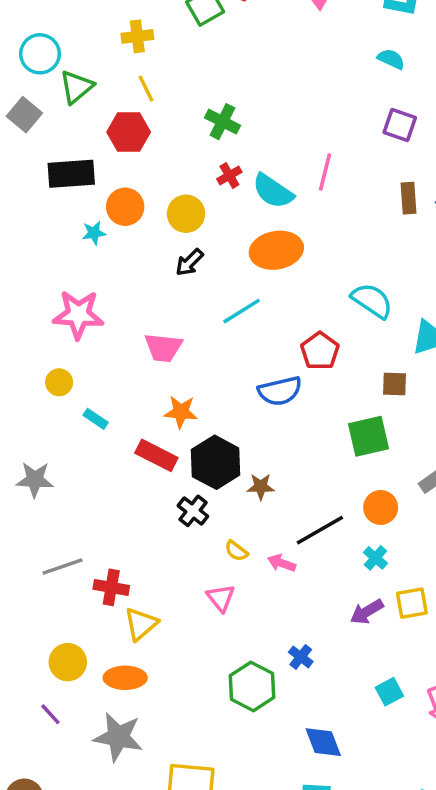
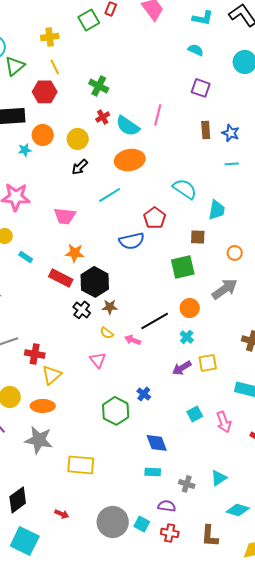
brown star: (261, 487) -> (110, 307), moved

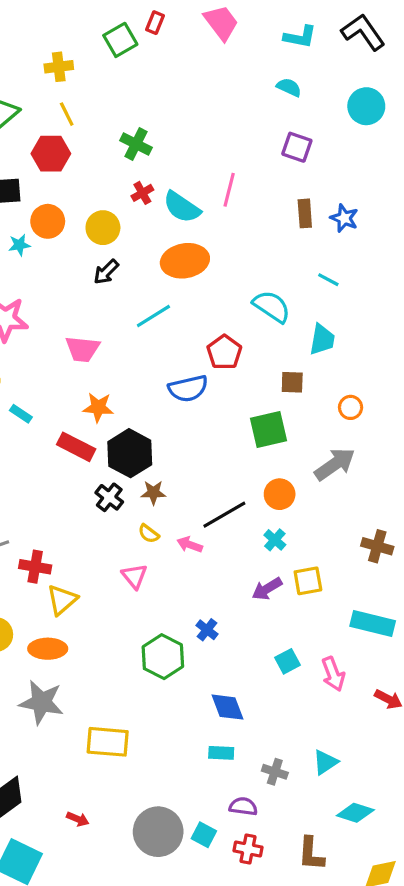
cyan line: (232, 164) -> (328, 280), moved, turned 32

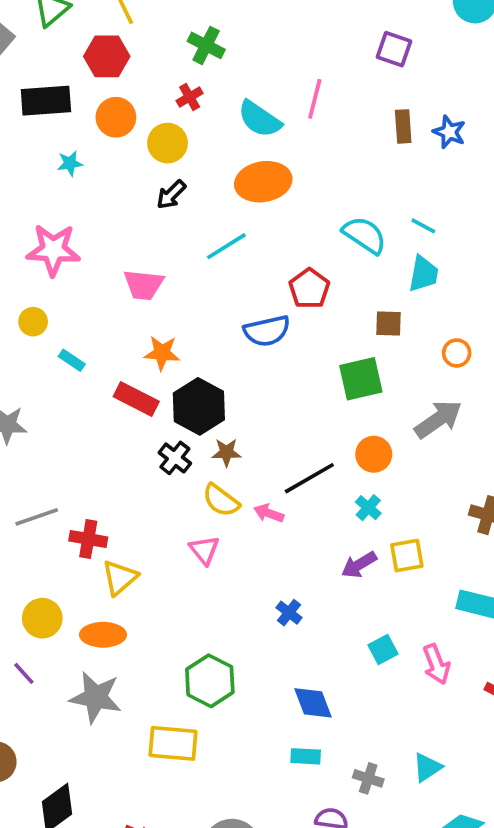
red cross: (142, 193) -> (190, 97), moved
orange circle: (48, 221) -> (116, 117), moved
cyan line: (328, 280) -> (423, 226), moved
yellow semicircle: (149, 534) -> (221, 500), size x1.5
green hexagon: (163, 657) -> (210, 681), moved

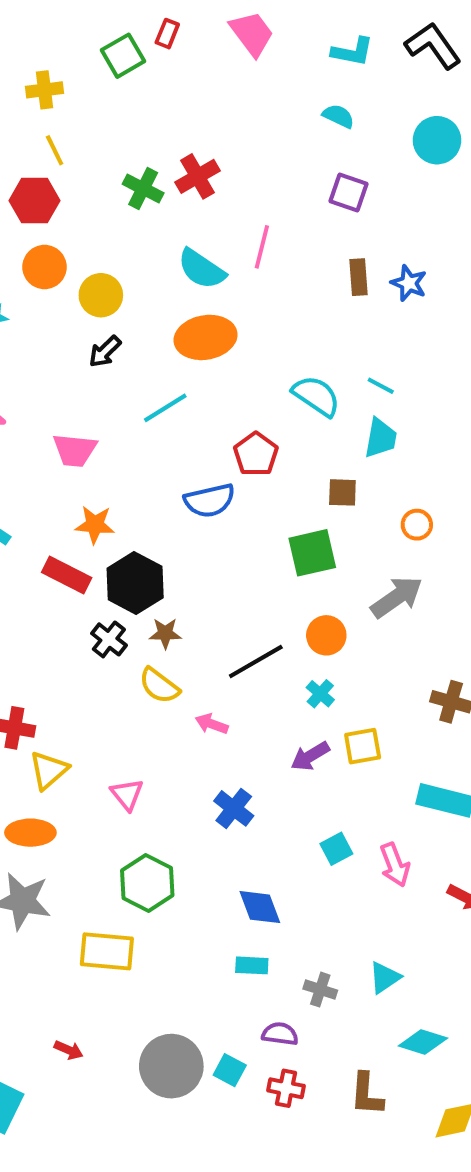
red cross: (190, 97) -> (197, 176), moved, size x1.5
pink arrow: (269, 513) -> (212, 724), moved
pink triangle: (204, 550) -> (127, 794), moved
blue cross: (289, 613) -> (234, 808), size x1.4

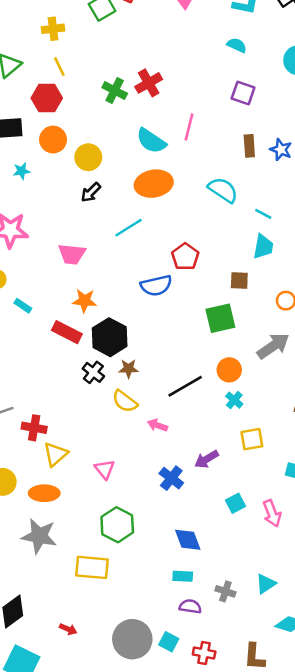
cyan semicircle: (316, 396) -> (223, 190), moved
cyan cross: (320, 694) -> (234, 400), moved
purple arrow: (310, 756) -> (207, 459), moved
purple semicircle: (280, 1034) -> (190, 606), moved

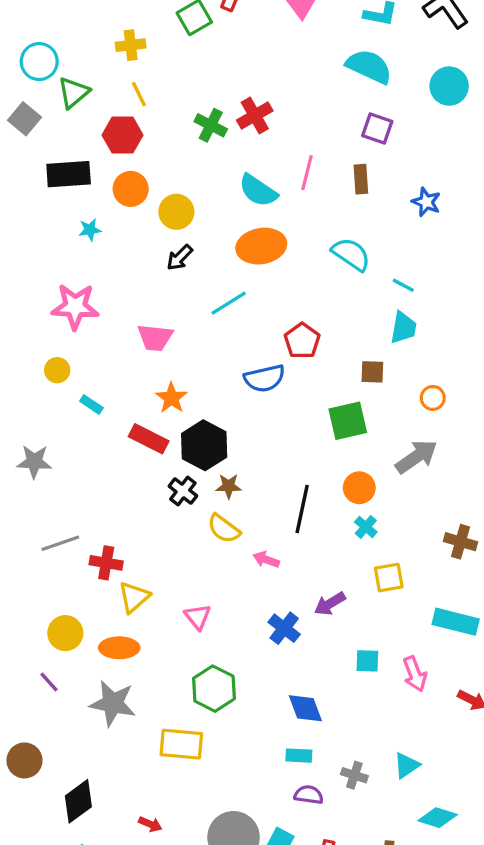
cyan semicircle: (237, 45) -> (369, 66), size x1.8
brown rectangle: (249, 146) -> (361, 179), moved
orange star: (84, 301) -> (171, 398), turned 30
black line: (185, 386) -> (302, 509), turned -48
cyan square: (236, 503) -> (367, 661), turned 30

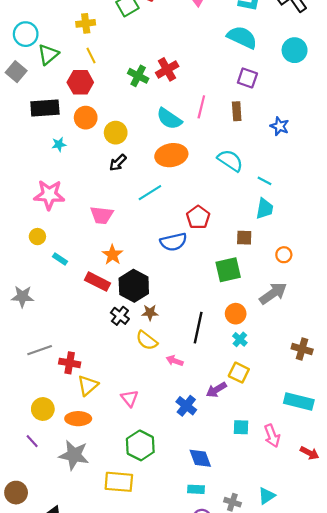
yellow square: (389, 578) -> (239, 373), moved, turned 36

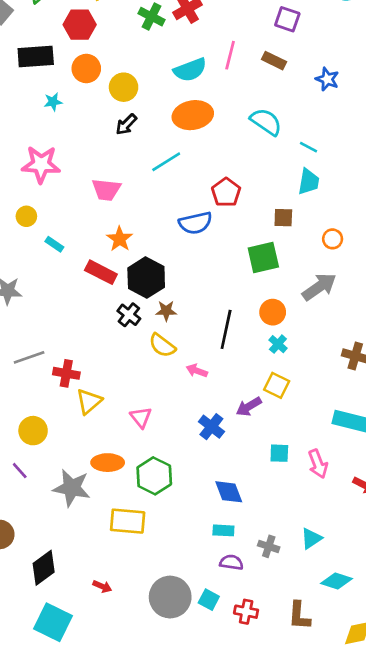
brown rectangle: (237, 111) -> (274, 61), turned -60
cyan semicircle: (169, 119) -> (190, 70), turned -55
orange ellipse: (78, 419) -> (108, 463), moved

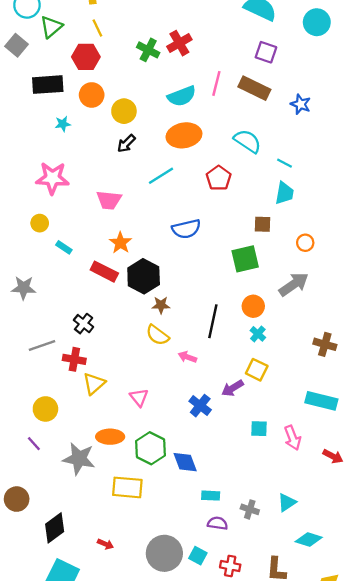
brown rectangle: (274, 61) -> (254, 88), size x1.5
red pentagon: (226, 192) -> (219, 178), moved
black cross: (129, 315) -> (84, 324), moved
blue diamond: (229, 492) -> (185, 462), moved

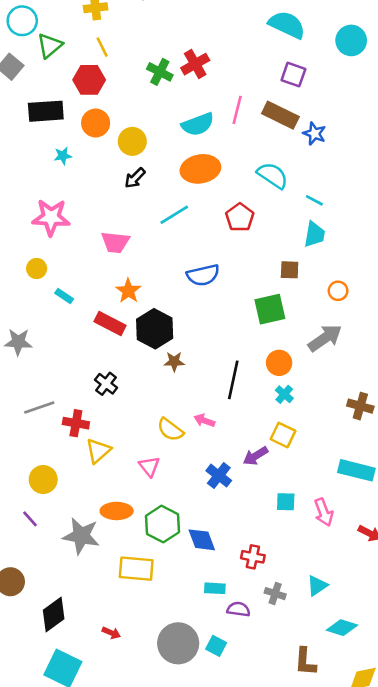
blue star: (301, 104) -> (314, 134), moved
black cross: (84, 324) -> (106, 384), moved
yellow semicircle: (157, 335) -> (170, 430), moved
cyan rectangle: (211, 496) -> (215, 588), moved
red cross: (230, 566) -> (253, 557), moved

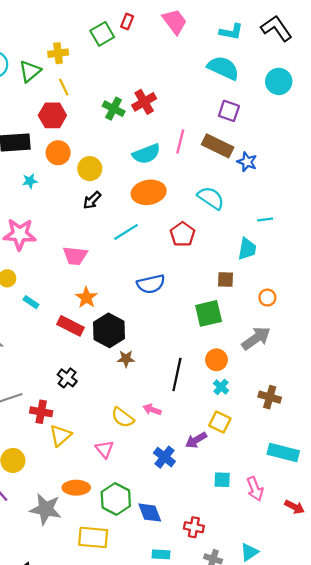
green triangle: (50, 46) -> (30, 71), moved
cyan line: (314, 200) -> (265, 219), moved, turned -35
brown cross: (360, 406) -> (270, 397), moved

